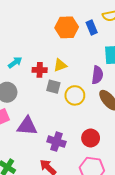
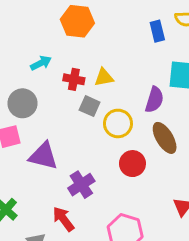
orange hexagon: (67, 27) -> (77, 21), moved
red circle: (91, 138) -> (132, 164), moved
purple cross: (56, 142) -> (81, 185), turned 30

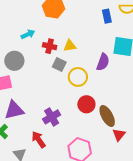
brown ellipse: (165, 138) -> (107, 116), moved
purple triangle: (43, 156) -> (14, 110), moved, turned -30

